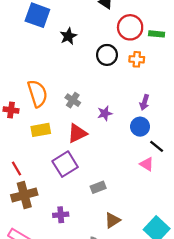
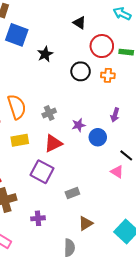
gray cross: (73, 100) -> (49, 113), turned 32
blue circle: (140, 127) -> (98, 137), moved
purple square: (65, 164) -> (42, 172), turned -30

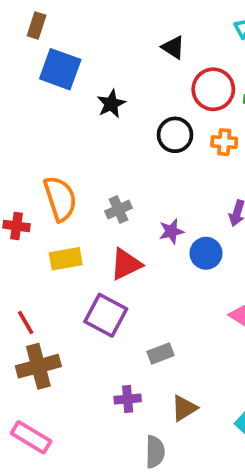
purple cross: (38, 218) -> (128, 399), moved

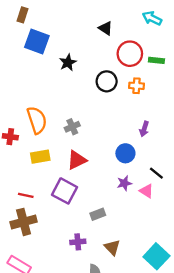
purple star: (171, 231) -> (124, 183), moved
red line: (26, 322) -> (26, 195), moved, turned -48
brown triangle: (184, 408) -> (112, 247), turned -42

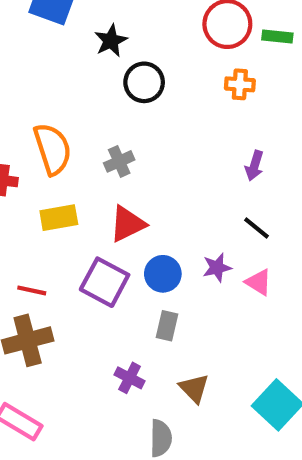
black circle: (107, 81) -> (144, 82), moved
blue circle: (125, 153) -> (163, 274), moved
black line: (156, 173) -> (257, 228), moved
gray rectangle: (98, 214) -> (167, 326), turned -56
purple cross: (78, 242) -> (130, 378), turned 32

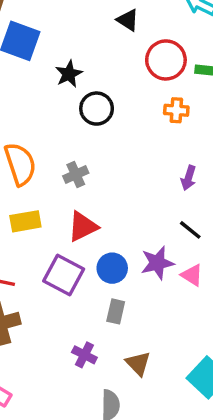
purple star: (217, 268) -> (157, 263), size x1.4

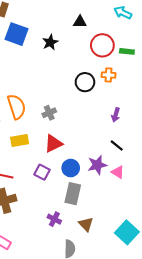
black triangle: (128, 20) -> (80, 22), turned -32
black star: (69, 74) -> (50, 42), moved
black circle: (97, 109) -> (85, 82), moved
purple square: (64, 275) -> (42, 172), size x0.7
gray rectangle: (116, 311) -> (73, 194), size x1.5

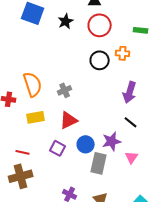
red circle: (102, 45) -> (100, 25), moved
purple arrow: (116, 115) -> (130, 92), size x1.5
pink triangle: (118, 172) -> (132, 157), moved, turned 32
gray rectangle: (73, 194) -> (99, 163), moved

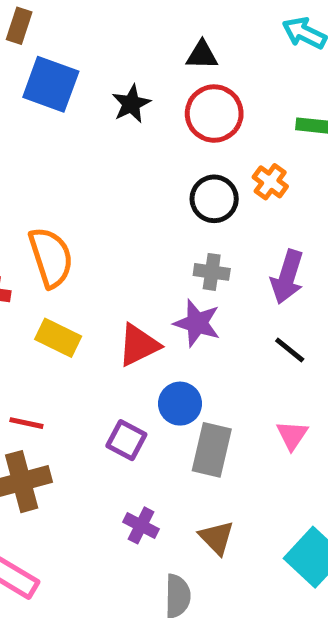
orange cross: (123, 53) -> (270, 182), turned 32
gray cross: (65, 90) -> (212, 272), moved, turned 32
yellow rectangle: (36, 117) -> (58, 338), turned 36
purple star: (112, 141) -> (197, 323), moved, turned 30
purple square: (58, 148) -> (126, 440), moved

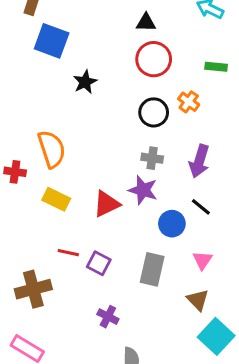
black star: (131, 104) -> (85, 82), moved
blue circle: (180, 404) -> (172, 224), moved
red line: (26, 423) -> (68, 253), moved
brown triangle: (217, 538) -> (198, 300), moved

